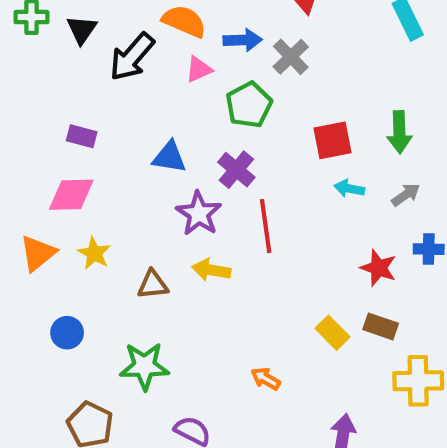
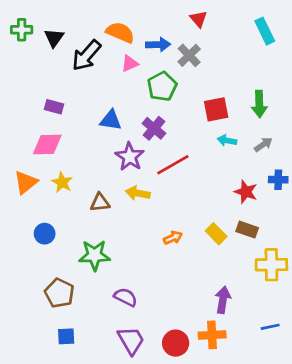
red line: (266, 226) -> (173, 165), turned 68
orange arrow: (266, 379) -> (173, 238), moved, turned 126

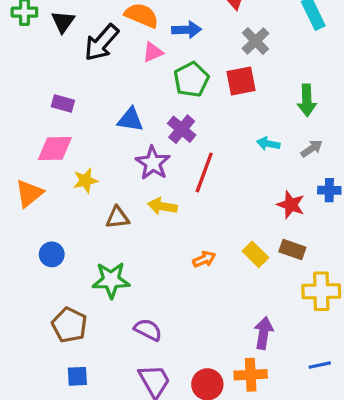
gray cross: (189, 55) -> (255, 41), moved
red square: (216, 109) -> (241, 81), moved
red line: (173, 165) -> (204, 173), turned -40
yellow star: (62, 182) -> (85, 181), moved, turned 30

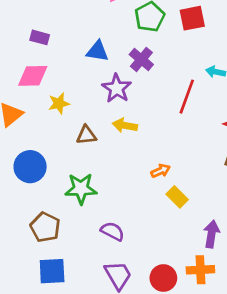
red line: (204, 173) -> (187, 97), moved
blue circle: (52, 254) -> (30, 167), size x1.5
yellow rectangle: (255, 254) -> (177, 197), moved
blue square: (77, 376) -> (52, 271), size x1.5

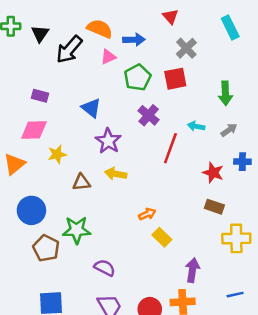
blue triangle: (97, 51) -> (91, 108), turned 30
purple cross: (141, 59) -> (149, 115), moved
brown pentagon: (45, 227) -> (46, 248), moved

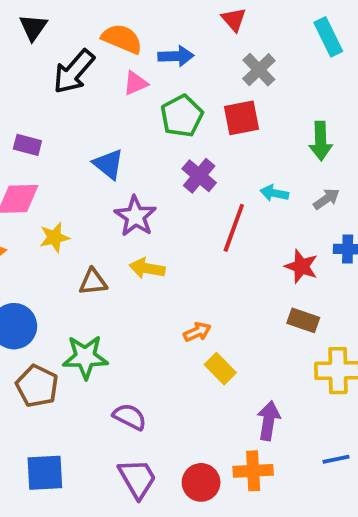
black triangle: (40, 34) -> (33, 27), moved

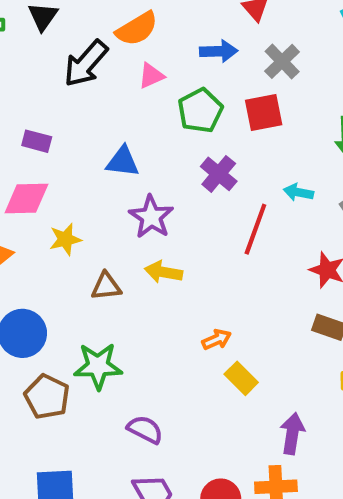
orange semicircle: (122, 39) -> (137, 29), turned 126
blue arrow: (176, 56) -> (219, 51), moved
blue triangle: (108, 164) -> (123, 162), turned -32

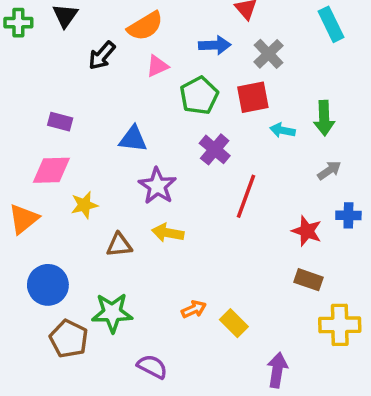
black arrow: (86, 64) -> (102, 56), size x0.7
cyan arrow: (298, 192) -> (282, 130), moved
orange arrow: (217, 339) -> (194, 309), moved

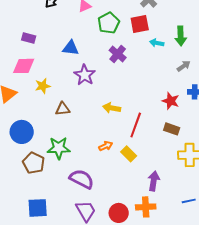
red line: (246, 196) -> (136, 125), moved
yellow arrow: (168, 233) -> (112, 108), moved
purple semicircle: (152, 367) -> (82, 179), size x1.4

